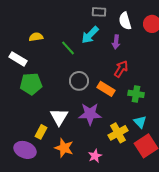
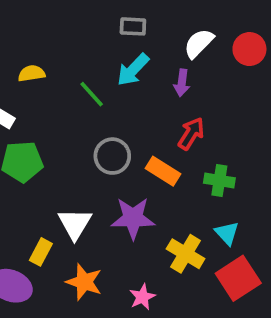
gray rectangle: (99, 12) -> (133, 26), moved
white semicircle: (125, 21) -> (199, 43), turned 60
yellow cross: (118, 133) -> (186, 254), turned -30

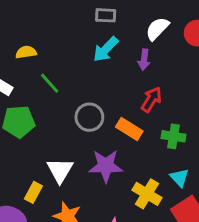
green line: (92, 94) -> (50, 83), moved

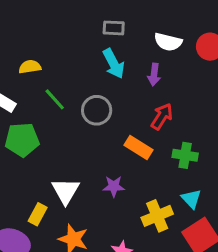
white semicircle: (157, 29) -> (168, 42), turned -120
cyan arrow: (106, 49) -> (114, 64), turned -72
gray circle: (89, 117) -> (97, 110), moved
purple star: (106, 166) -> (114, 186), size x0.6
yellow cross: (147, 194) -> (157, 216), turned 36

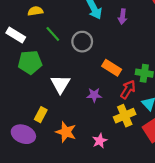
red arrow: (162, 116) -> (128, 90), moved
white triangle: (66, 191) -> (60, 84), moved

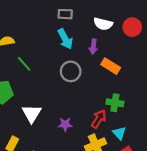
gray circle: (82, 42) -> (71, 71), moved
orange rectangle: (112, 68) -> (111, 66), moved

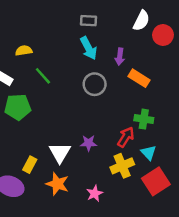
white semicircle: (103, 24) -> (141, 21), moved, turned -78
white triangle: (32, 114) -> (60, 153), moved

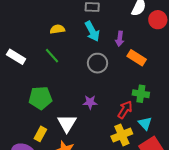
yellow semicircle: (24, 51) -> (57, 29), moved
green pentagon: (18, 107) -> (40, 98), moved
purple star: (89, 143) -> (90, 102), moved

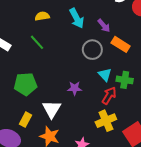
purple arrow: (120, 39) -> (104, 26), turned -48
gray circle: (98, 63) -> (92, 50), moved
cyan triangle: (145, 123) -> (105, 75), moved

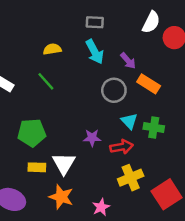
red arrow: (109, 96) -> (122, 147), moved, turned 48
yellow rectangle: (26, 120) -> (37, 167), moved, turned 64

